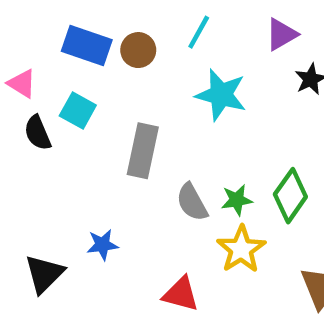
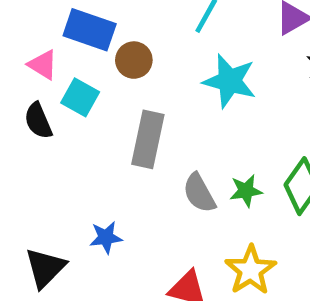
brown circle: (138, 50) -> (134, 60), moved
pink triangle: (22, 84) -> (43, 65), moved
yellow star: (241, 249) -> (251, 270), moved

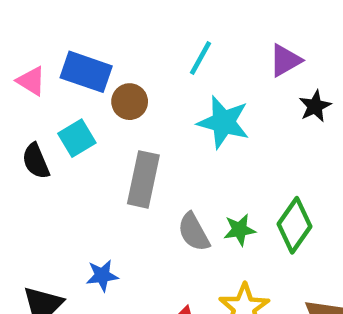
pink triangle: (43, 65) -> (31, 81), moved
cyan square: (80, 97) -> (77, 138), turned 30

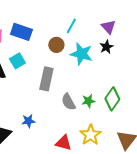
purple triangle: (285, 60) -> (108, 27), turned -42
brown circle: (130, 102) -> (56, 45), moved
black star: (315, 106) -> (106, 47), moved

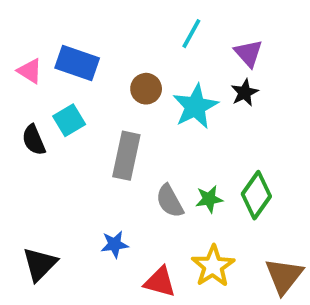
cyan line: (71, 26) -> (191, 34), moved
cyan star: (81, 54) -> (195, 106), turned 30
blue star: (28, 121) -> (115, 244), moved

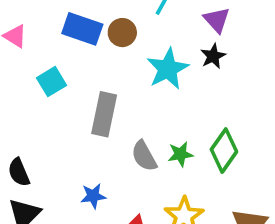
blue rectangle: (77, 63) -> (82, 29), moved
brown circle: (146, 89) -> (122, 33), moved
black semicircle: (34, 140) -> (19, 172), moved

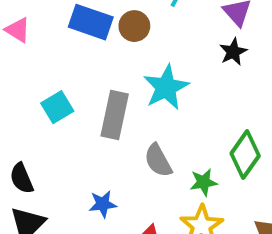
cyan star: (168, 69) -> (166, 87), moved
cyan square: (51, 82) -> (57, 107), moved
green star: (180, 154) -> (204, 182), moved

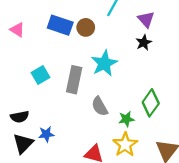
black semicircle: (22, 178) -> (20, 117), turned -78
blue star: (103, 204) -> (46, 134), moved

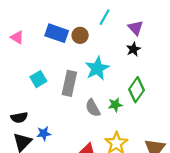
green diamond: (151, 103) -> (137, 90), moved
green star: (126, 119) -> (115, 105), moved

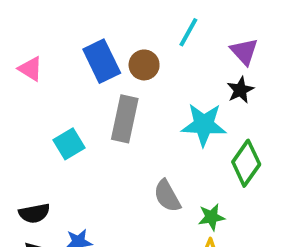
blue rectangle: (57, 33) -> (102, 61), turned 45
cyan star: (97, 68) -> (204, 125), moved, turned 30
gray rectangle: (69, 83) -> (125, 119), moved
green star: (115, 105) -> (211, 217), moved

